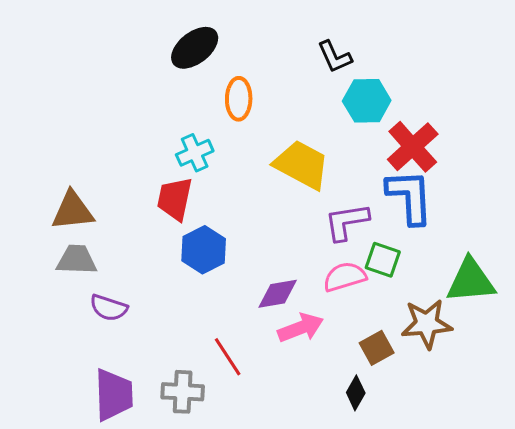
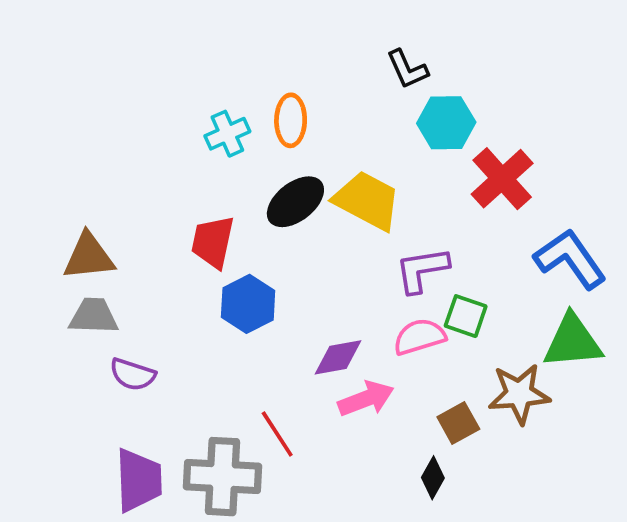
black ellipse: (195, 48) -> (295, 202), moved
cyan cross: (195, 153) -> (227, 134), moved
blue L-shape: (410, 197) -> (570, 259), moved, turned -32
gray cross: (183, 392) -> (222, 477), size x1.5

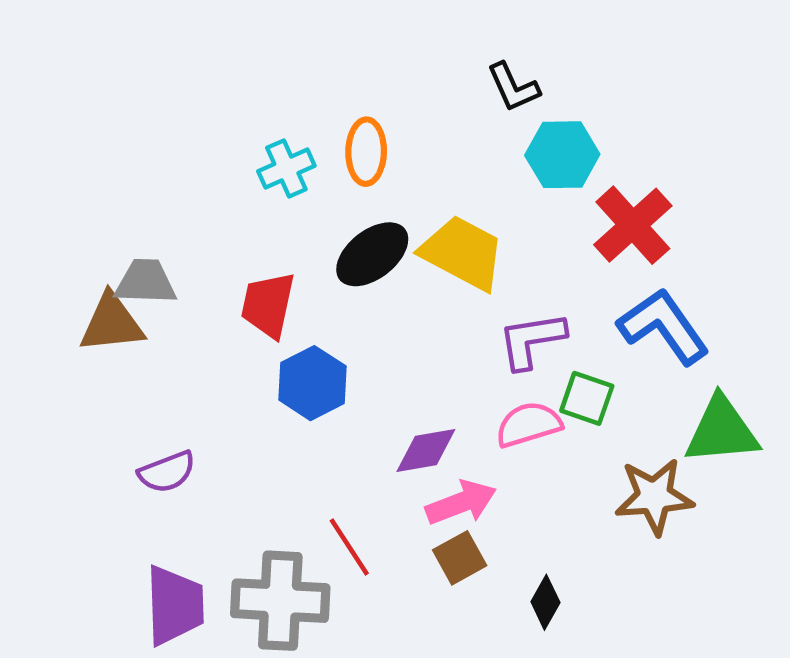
blue L-shape: (570, 259) -> (663, 326), moved
gray trapezoid: (94, 316) -> (145, 282), moved
purple semicircle: (133, 374) -> (167, 472), turned -39
brown square: (458, 423) -> (460, 558), moved

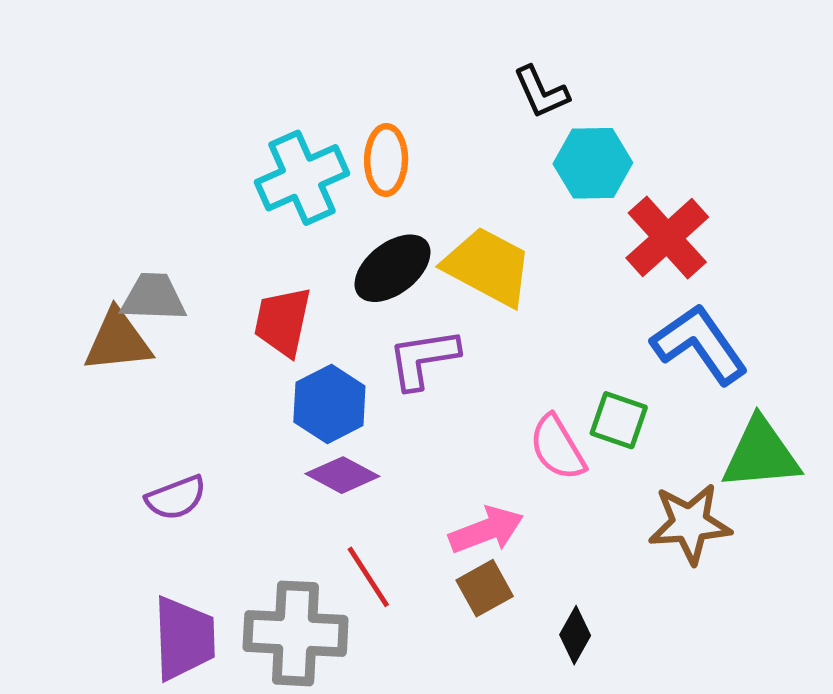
cyan cross: (286, 168) -> (302, 178), size x1.5
purple L-shape: (532, 340) -> (423, 359), moved
pink semicircle: (529, 424) -> (557, 448), turned -104
purple diamond: (426, 450) -> (342, 475), moved, turned 38

